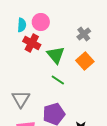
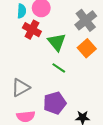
gray cross: (84, 34) -> (86, 20), size x1.5
gray triangle: (21, 99) -> (21, 88), turned 30

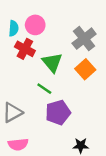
green line: (59, 68) -> (44, 89), moved
purple pentagon: (55, 103) -> (58, 112), moved

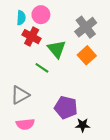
green line: (44, 89) -> (42, 68), moved
purple pentagon: (58, 112) -> (66, 107), moved, turned 30

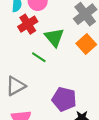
red cross: (32, 37) -> (28, 24), turned 30

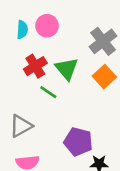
red cross: (28, 24) -> (35, 66), moved

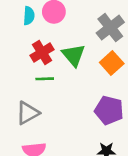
green line: (48, 92) -> (45, 79), moved, turned -36
purple pentagon: (78, 142) -> (109, 110), moved

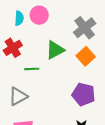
red cross: (42, 53) -> (13, 48), moved
green triangle: (74, 55) -> (55, 50), turned 42

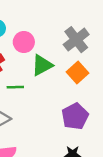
pink circle: (39, 15) -> (24, 42), moved
purple pentagon: (84, 94) -> (75, 116), turned 30

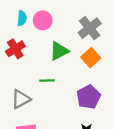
pink circle: (24, 42) -> (43, 20), moved
green line: (15, 87) -> (47, 81), moved

